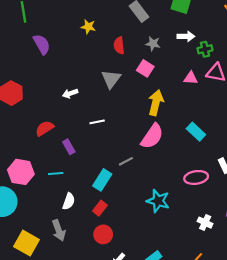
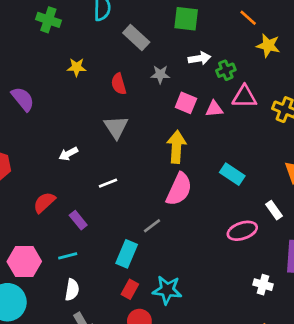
pink square: (145, 68) -> (186, 103), moved
white semicircle: (69, 201) -> (72, 290), moved
cyan star: (158, 201) -> (167, 290), moved

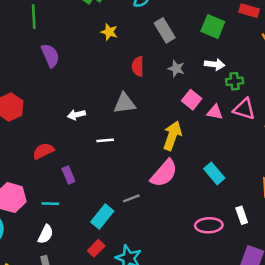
yellow star: (77, 67) -> (109, 32), moved
gray triangle: (116, 127) -> (125, 103), turned 40
white line: (108, 183) -> (105, 140), moved

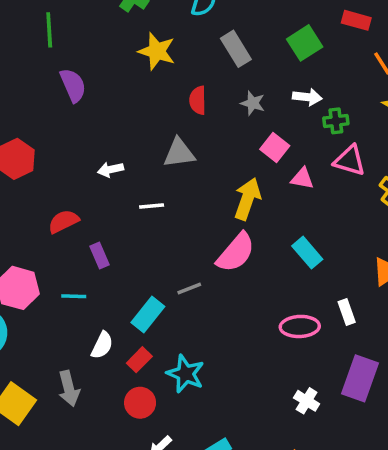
green square: (213, 26) -> (305, 43), turned 35
yellow star: (109, 32) -> (157, 51), size x1.5
pink triangle: (215, 112) -> (302, 178), moved
white semicircle: (46, 234) -> (102, 345), moved

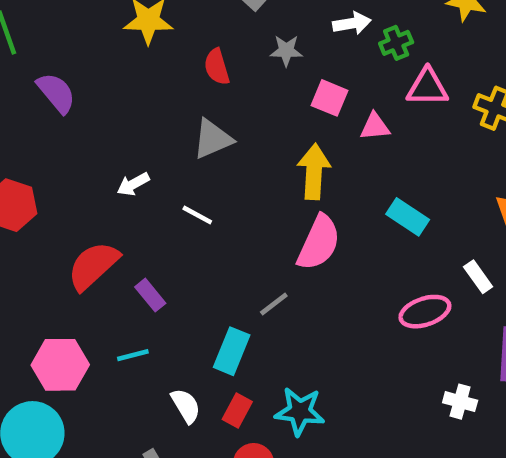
white line: (152, 206) -> (197, 215), turned 50
red semicircle: (63, 221) -> (93, 266), size x1.4
white semicircle: (102, 345) -> (186, 406), turned -40

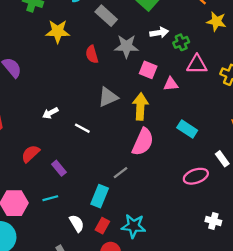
gray star: (286, 51) -> (126, 46), size x1.5
gray triangle: (213, 139) -> (108, 97), moved
red semicircle: (93, 266) -> (30, 154), size x0.7

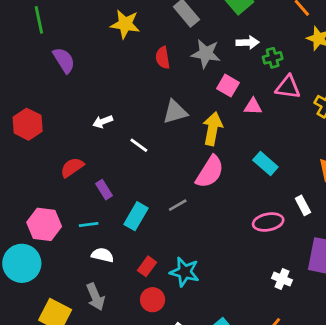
cyan rectangle: (100, 196) -> (136, 216), moved
white semicircle: (77, 223) -> (103, 255), moved, turned -54

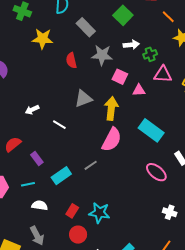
cyan rectangle: (265, 164) -> (151, 130), size x1.4
cyan rectangle: (136, 216) -> (61, 176), turned 30
pink ellipse: (268, 222) -> (156, 172), turned 55

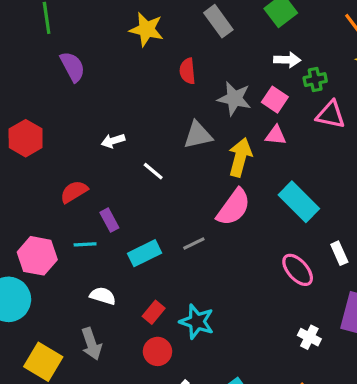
gray star: (102, 55) -> (234, 99), moved
pink square: (120, 77) -> (275, 100), moved
pink triangle: (139, 90) -> (276, 135), moved
cyan line: (28, 184) -> (85, 244), moved

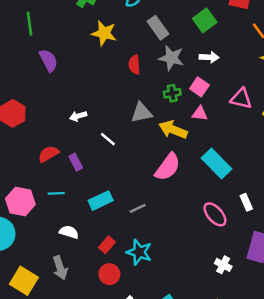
green cross: (315, 80) -> (172, 93), moved
gray star: (234, 99) -> (171, 58), moved
yellow arrow: (240, 157) -> (173, 130), turned -84
purple rectangle: (109, 220) -> (76, 162), moved
gray line: (194, 244) -> (138, 208), moved

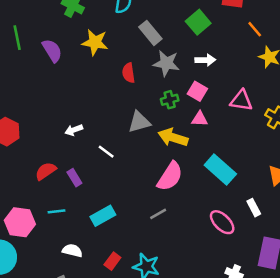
purple semicircle: (48, 60) -> (52, 51), moved
gray line: (138, 208) -> (158, 214), moved

